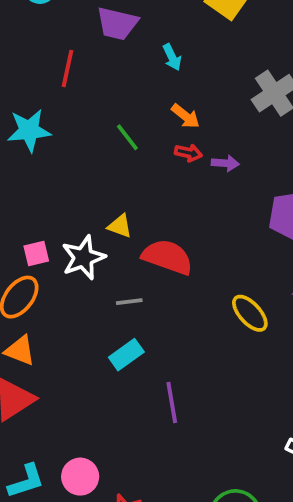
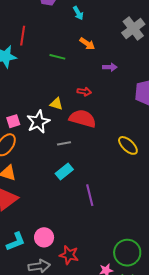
red line: (68, 69) -> (23, 36), moved
green line: (127, 137) -> (57, 57), turned -35
red arrow: (188, 153) -> (84, 92), moved

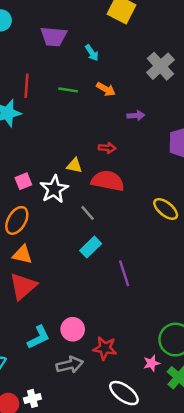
green line: (57, 57) -> (68, 90), moved
pink square: (13, 121) -> (23, 181), moved
gray line: (64, 143) -> (88, 213), turned 64

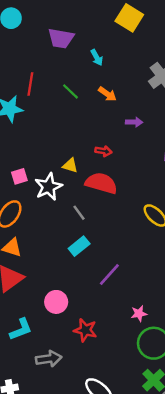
green line: (68, 90) -> (70, 91), turned 30
purple line: (124, 273) -> (109, 274), turned 55
pink circle: (73, 329) -> (56, 302), moved
red star: (105, 348) -> (85, 330), moved
pink star: (152, 363) -> (139, 314), moved

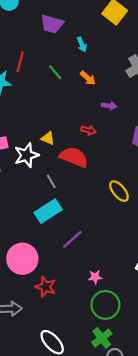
red arrow: (103, 151) -> (88, 130), moved
cyan rectangle: (79, 246) -> (48, 211), size x1.4
pink circle: (56, 302) -> (22, 259), size x1.5

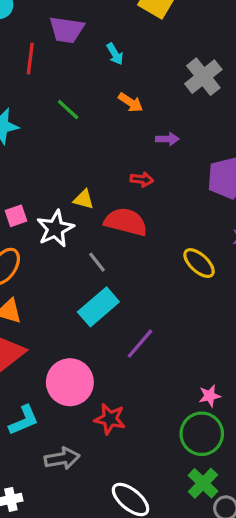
red line: (20, 62) -> (30, 59), moved
green line: (55, 72) -> (68, 110), moved
pink star: (95, 277) -> (210, 396), moved

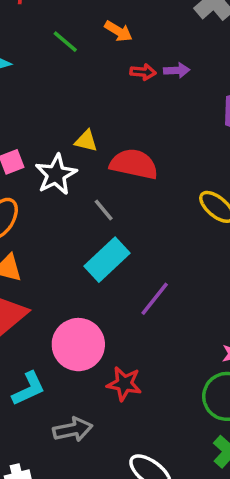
orange arrow: (131, 102) -> (118, 31), moved
red arrow: (142, 179) -> (143, 72), moved

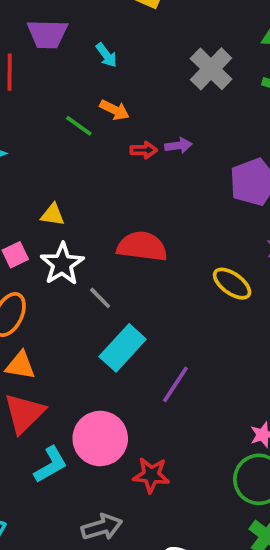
green line: (65, 42) -> (79, 126), moved
yellow triangle: (86, 141) -> (53, 215), moved
gray line: (104, 210) -> (100, 298), moved
cyan L-shape: (29, 389) -> (51, 465), moved

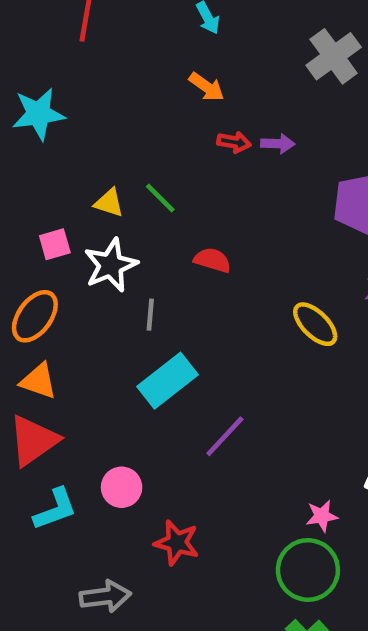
green line: (79, 126) -> (160, 198), moved
red semicircle: (142, 246) -> (212, 260), size x0.6
gray line: (100, 298) -> (150, 315), turned 40
pink circle: (100, 438) -> (122, 487), size x0.6

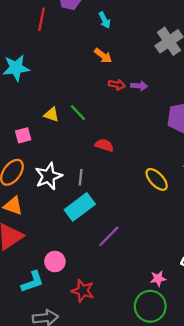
white star: (111, 265) -> (49, 176), moved
gray line: (150, 315) -> (81, 177), moved
cyan L-shape: (55, 509) -> (32, 282), moved

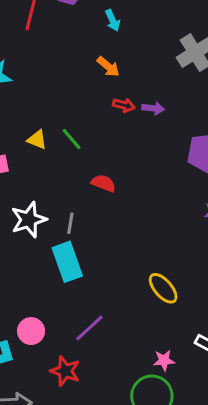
yellow ellipse: (157, 179) -> (163, 288), moved
cyan rectangle: (80, 207) -> (67, 262), turned -76
purple line: (109, 236) -> (89, 328), moved

